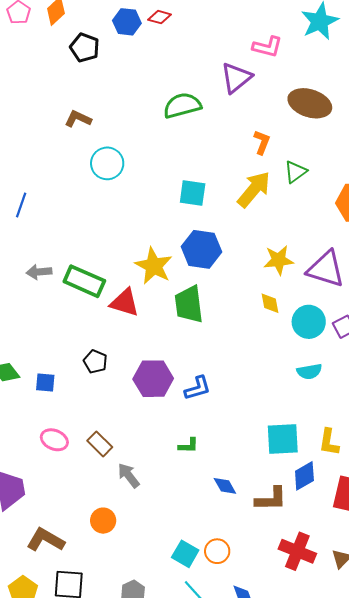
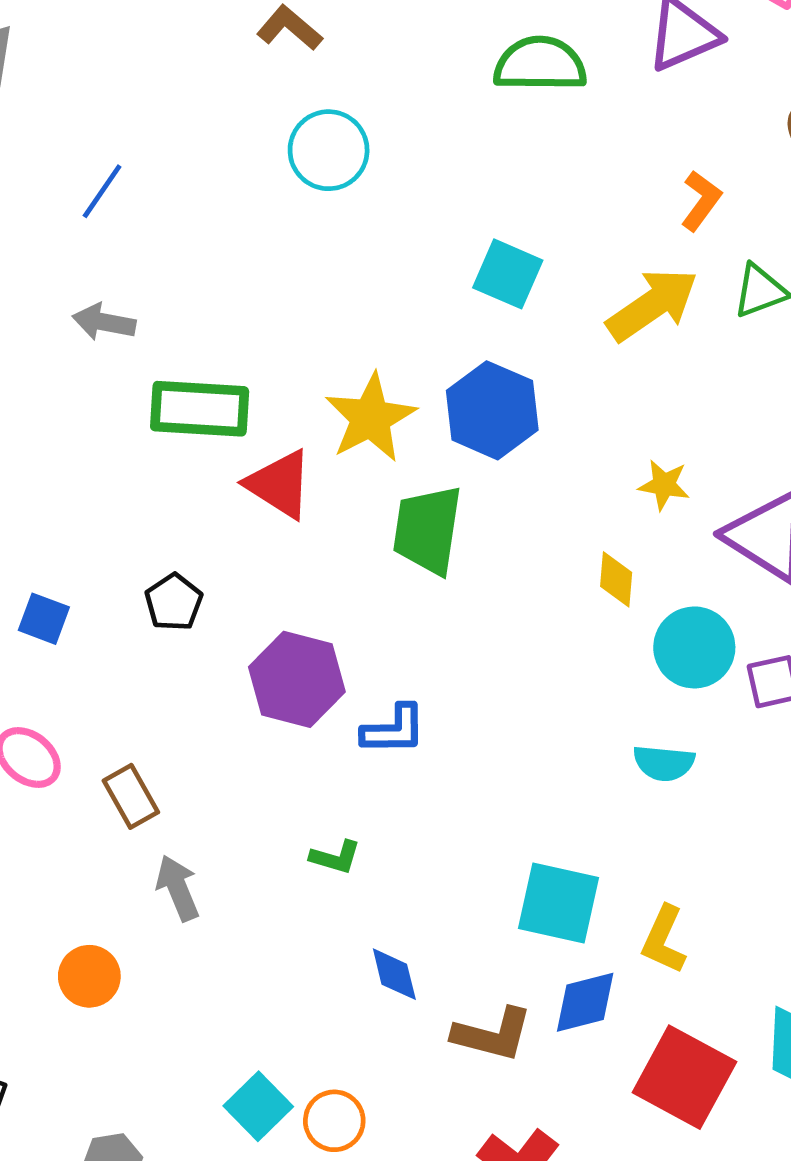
yellow star: (279, 260) -> (664, 485), size x0.7
gray arrow: (39, 272) -> (104, 322), moved
green rectangle: (84, 281) -> (200, 409), turned -36

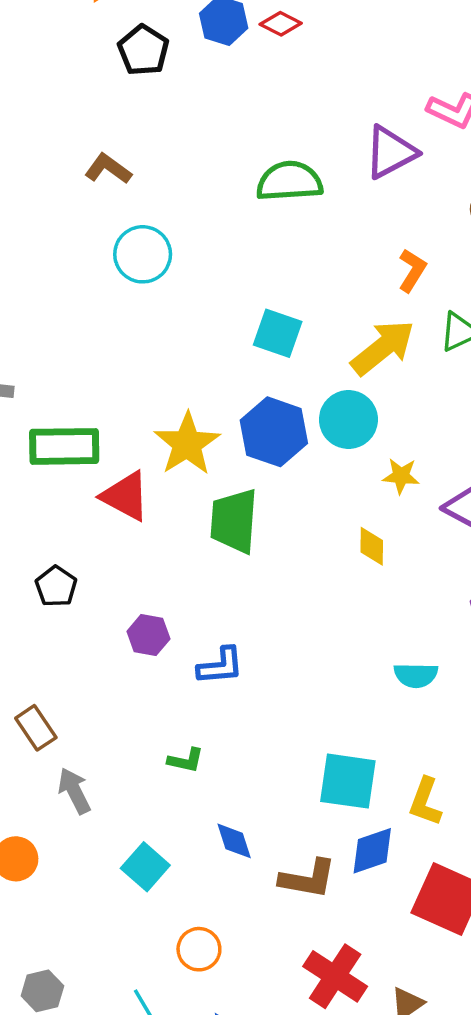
cyan circle: (694, 647) -> (348, 420), moved
purple hexagon: (297, 679) -> (148, 635), size x0.6
cyan square: (258, 1106) -> (145, 867), moved

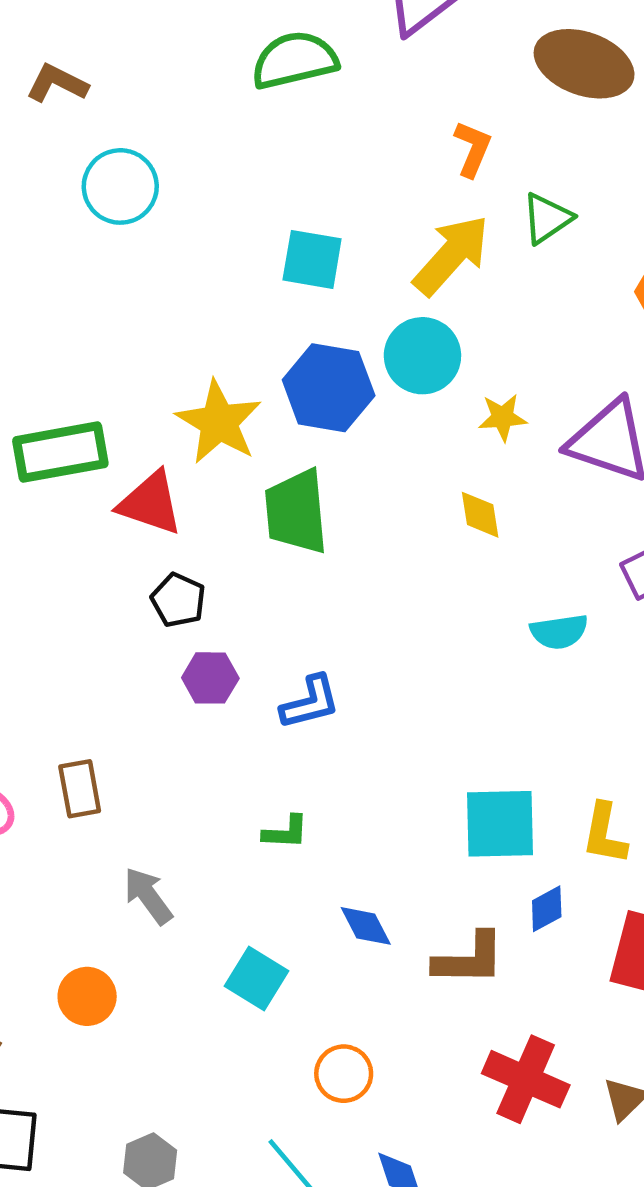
black pentagon: (56, 586) -> (178, 600), moved
cyan semicircle: (416, 675) -> (559, 632), moved
brown rectangle: (36, 728) -> (80, 789), moved, turned 33
blue diamond: (372, 851) -> (547, 909), size x0.7

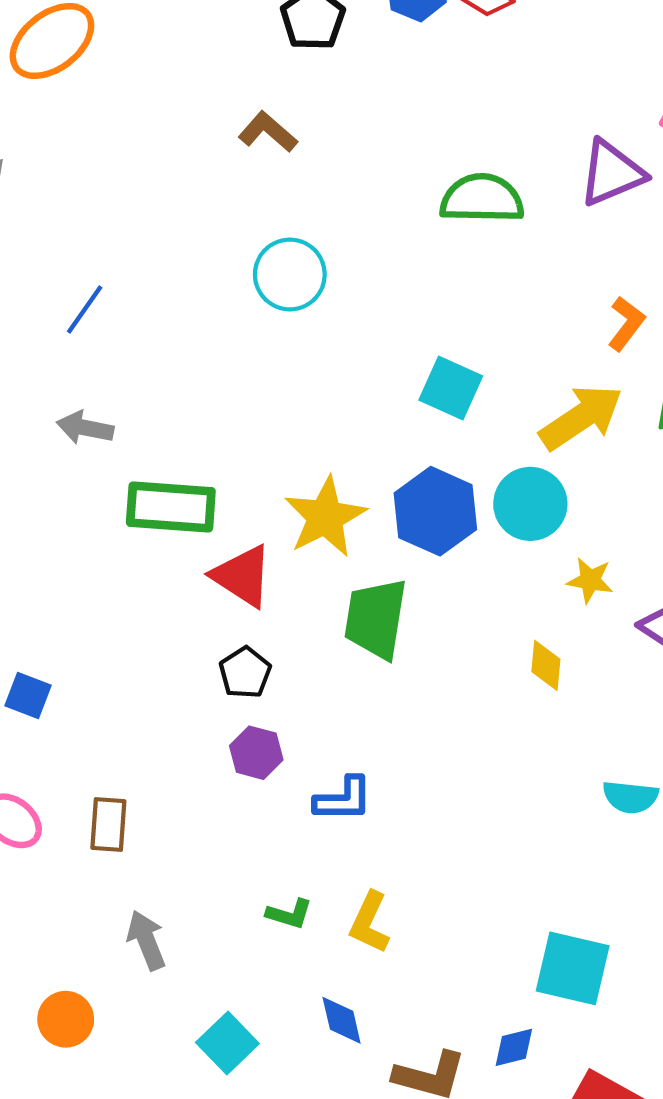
brown L-shape: (57, 83) -> (268, 132), moved
cyan semicircle: (559, 632) -> (630, 797), moved
cyan square: (500, 824) -> (573, 968), moved
yellow L-shape: (605, 834) -> (369, 922), moved

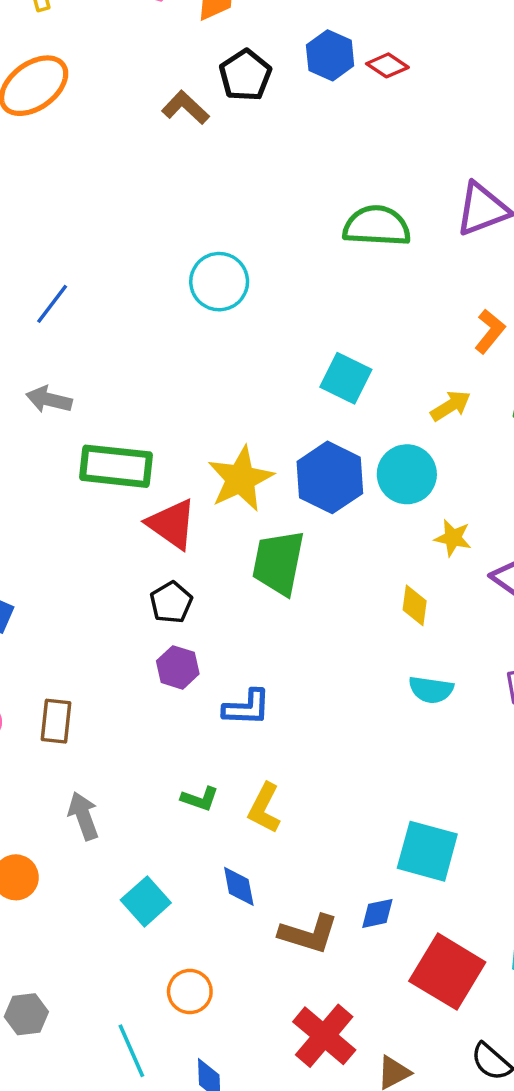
brown L-shape: (268, 132) -> (185, 108), moved
yellow arrow: (581, 417) -> (451, 406), size x0.6
cyan semicircle: (630, 797) -> (431, 690), moved

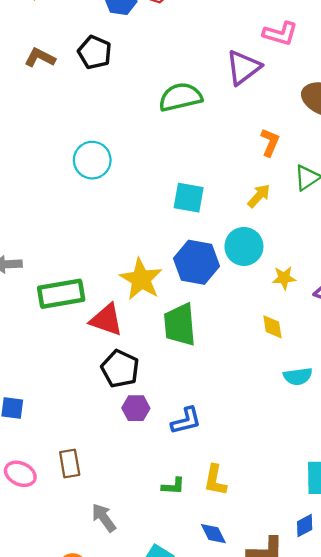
black pentagon: (245, 75) -> (95, 52), moved
black pentagon: (171, 602) -> (120, 369), size x1.4

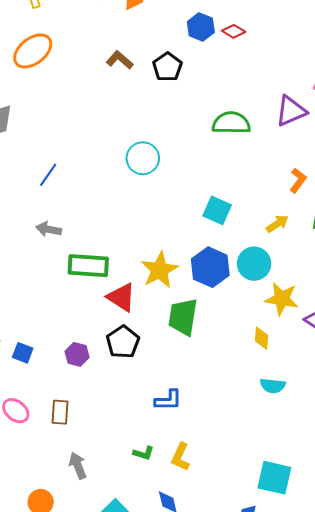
yellow star: (284, 278) -> (282, 299), size x1.6
purple hexagon: (136, 408) -> (77, 354), moved

